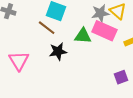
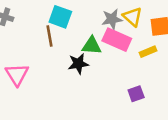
brown line: (47, 28) -> (49, 36), turned 42
black star: (58, 51) -> (78, 64), moved

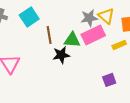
cyan square: (60, 17) -> (29, 17), moved, turned 36
brown line: (49, 36) -> (49, 35), moved
pink rectangle: (117, 40) -> (93, 35), turned -50

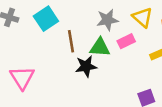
gray star: (89, 18) -> (107, 20), moved
pink rectangle: (93, 35) -> (126, 41), size x0.6

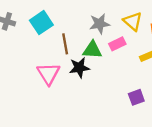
pink triangle: (22, 78) -> (48, 74), moved

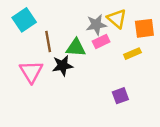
gray star: (100, 24) -> (96, 25), moved

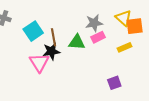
yellow triangle: (117, 19) -> (123, 18), moved
cyan square: (24, 20) -> (33, 31), moved
black star: (63, 66) -> (51, 51), moved

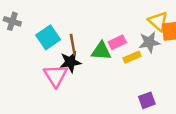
gray star: (94, 23) -> (149, 42), moved
pink rectangle: (98, 37) -> (117, 42), moved
yellow rectangle: (124, 47) -> (132, 57), moved

